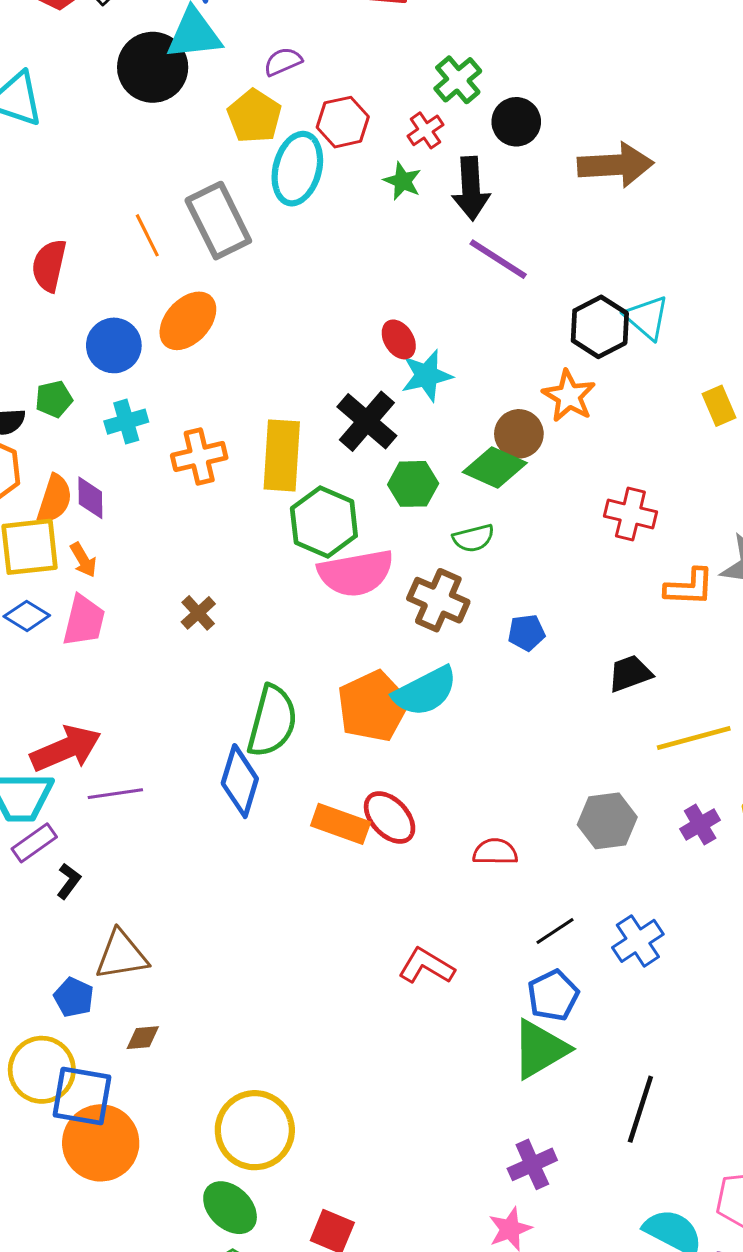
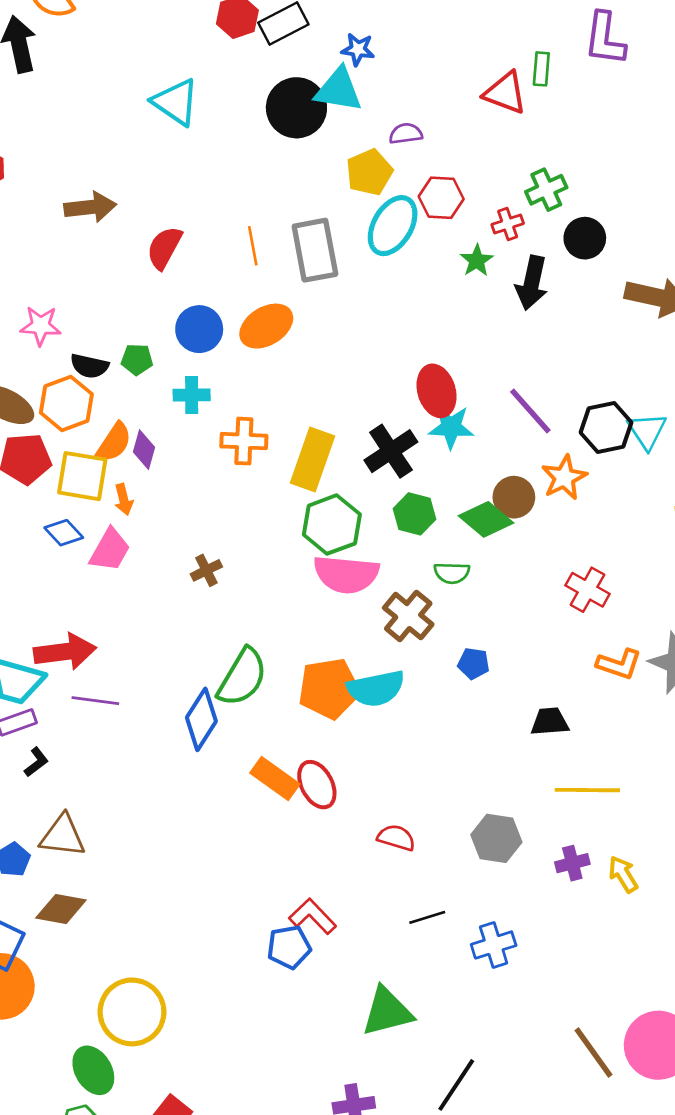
purple line: (498, 259) -> (530, 411), moved
red ellipse: (399, 339) -> (437, 391), size x1.5
blue pentagon: (553, 995) -> (289, 947), moved
brown diamond: (143, 1038) -> (61, 909), size x1.6

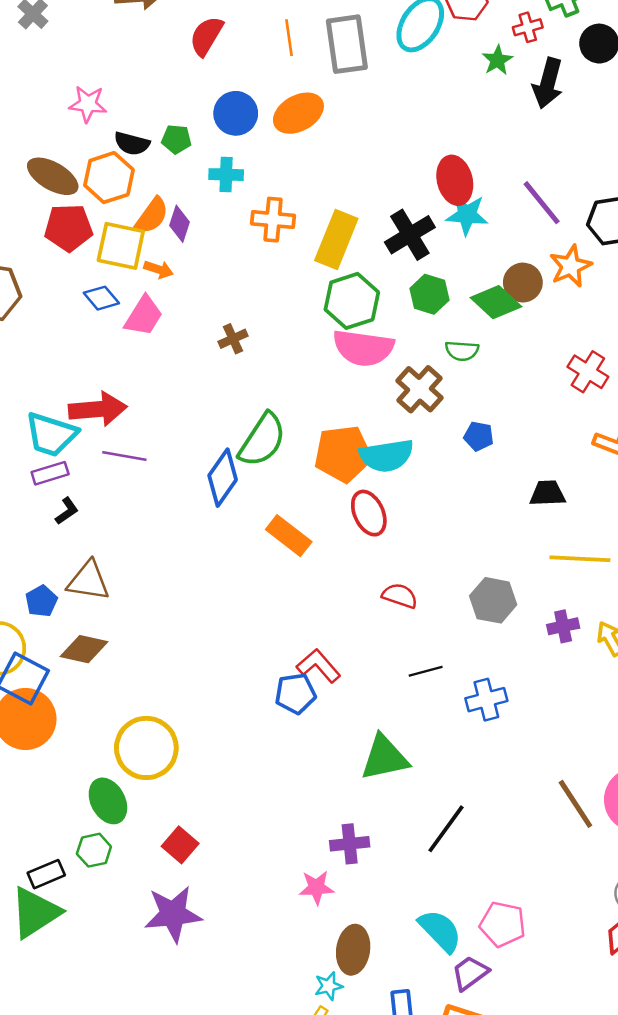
orange arrow: (124, 499) -> (159, 269), turned -60
red ellipse: (317, 785) -> (369, 513), moved

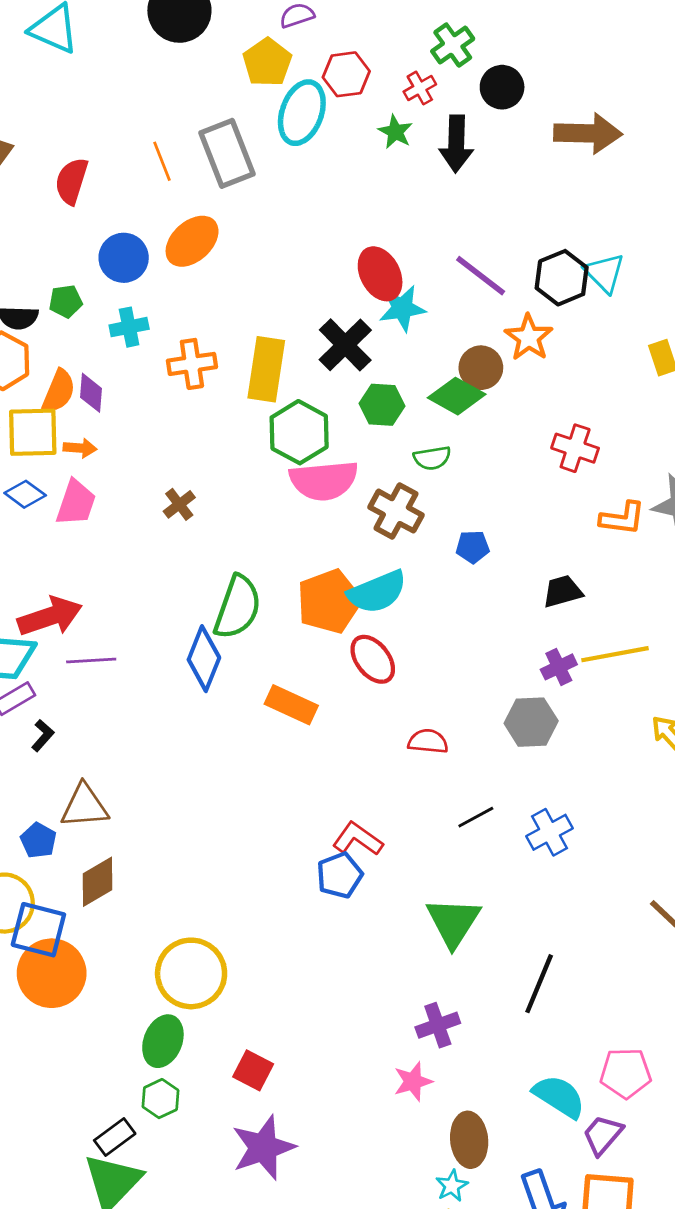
purple cross: (563, 626) -> (559, 667), moved
brown diamond: (84, 649) -> (97, 882), turned -30
green triangle: (384, 758) -> (453, 922), turned -32
green ellipse: (108, 801) -> (163, 1041), turned 63

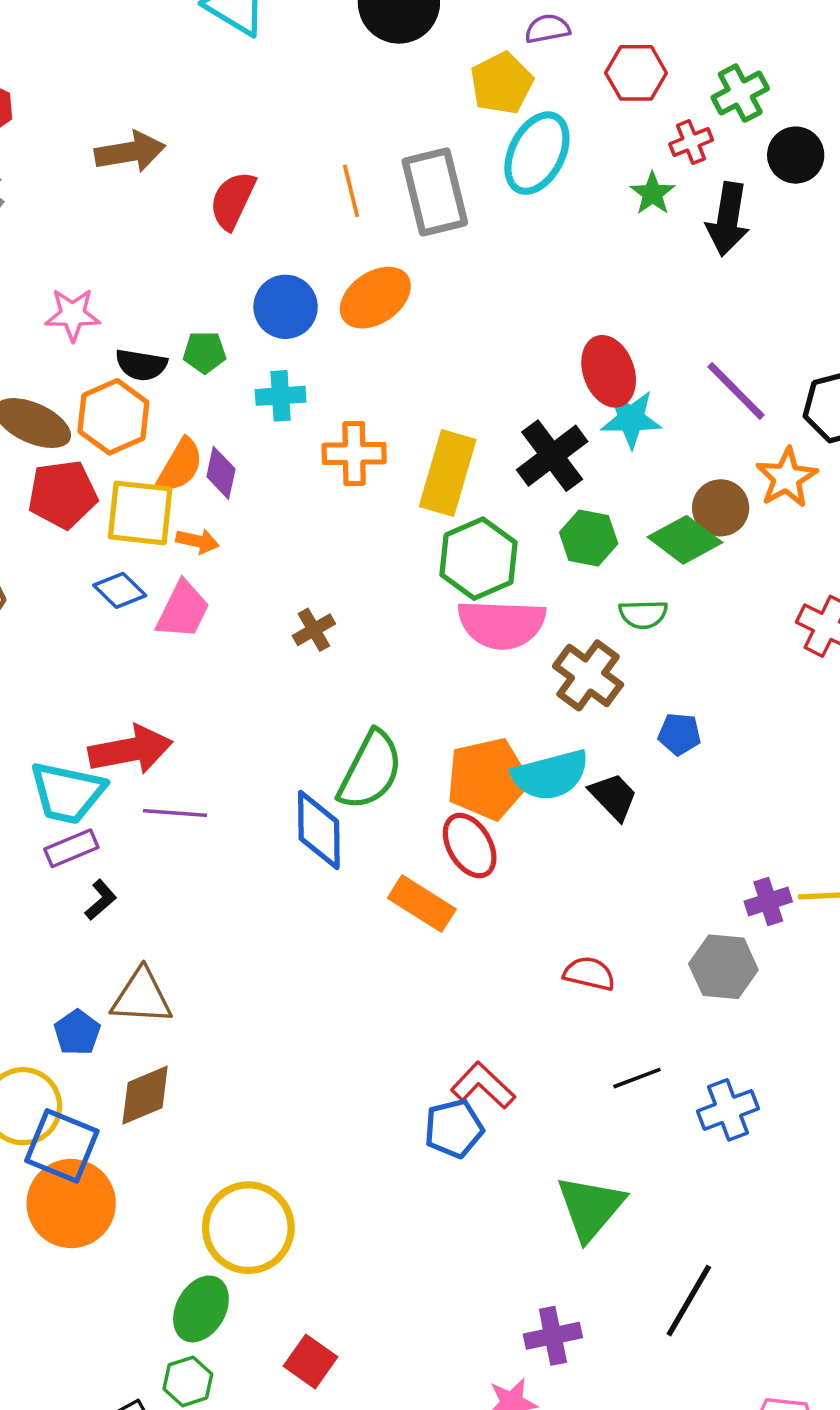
red hexagon: (346, 74) -> (636, 73), moved
black trapezoid: (563, 591) -> (613, 796), moved, turned 54
blue diamond: (204, 659) -> (319, 830), turned -30
red ellipse: (373, 659) -> (470, 846), moved

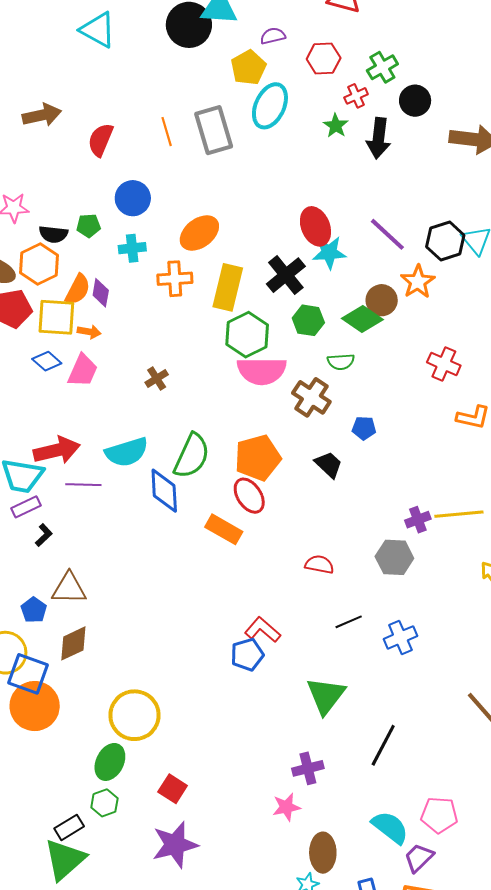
orange ellipse: (375, 298) -> (199, 233), moved
cyan semicircle: (550, 775) -> (127, 452), moved

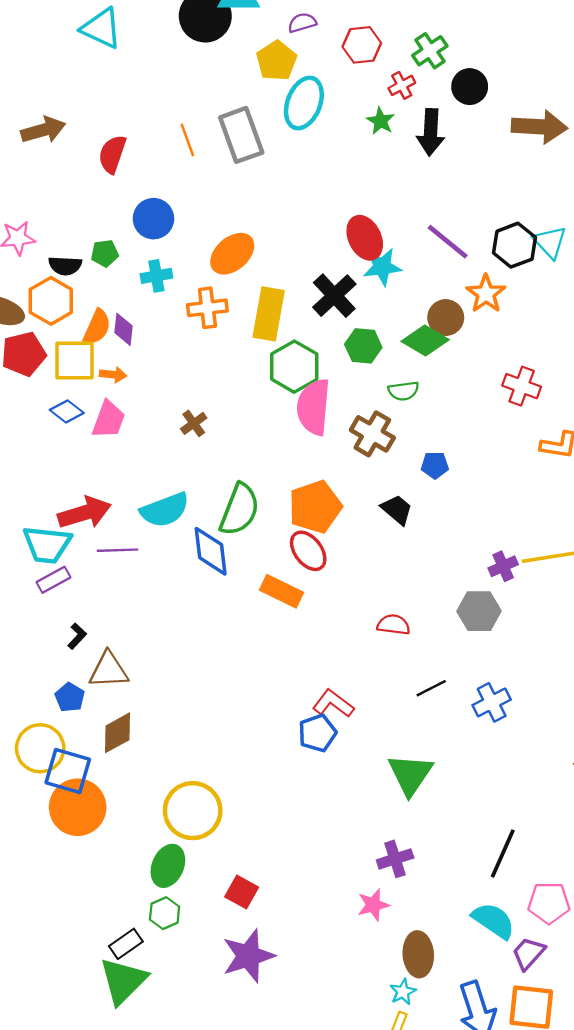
pink semicircle: (262, 371) -> (314, 407), turned 99
black L-shape: (44, 535) -> (77, 636), moved
black line: (383, 745) -> (503, 853), moved

